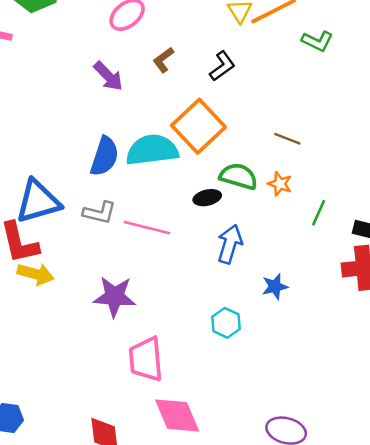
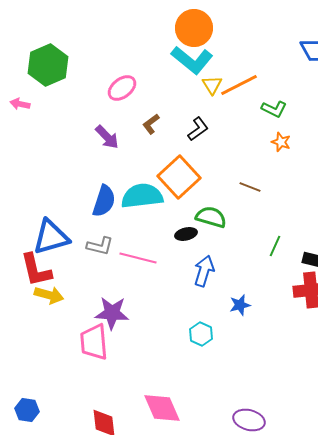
orange star: (280, 184) -> (281, 142), moved
pink trapezoid: (146, 359) -> (94, 342), moved

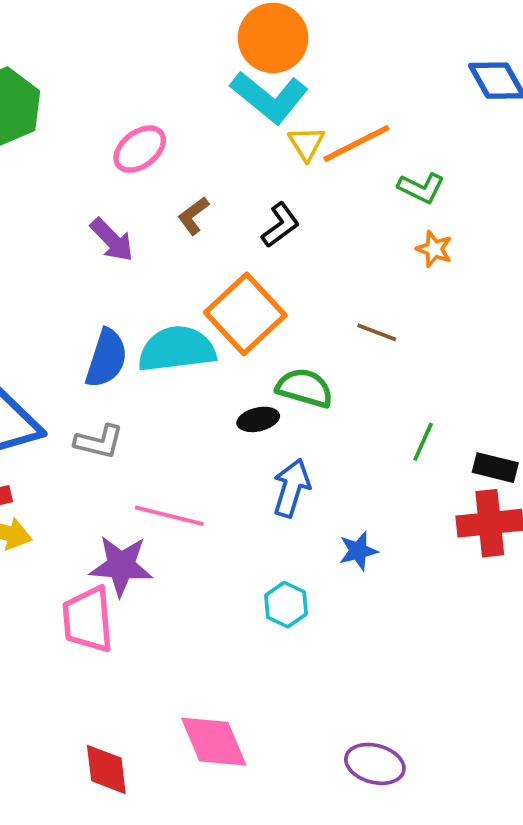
pink line: (138, 258) -> (169, 516), moved

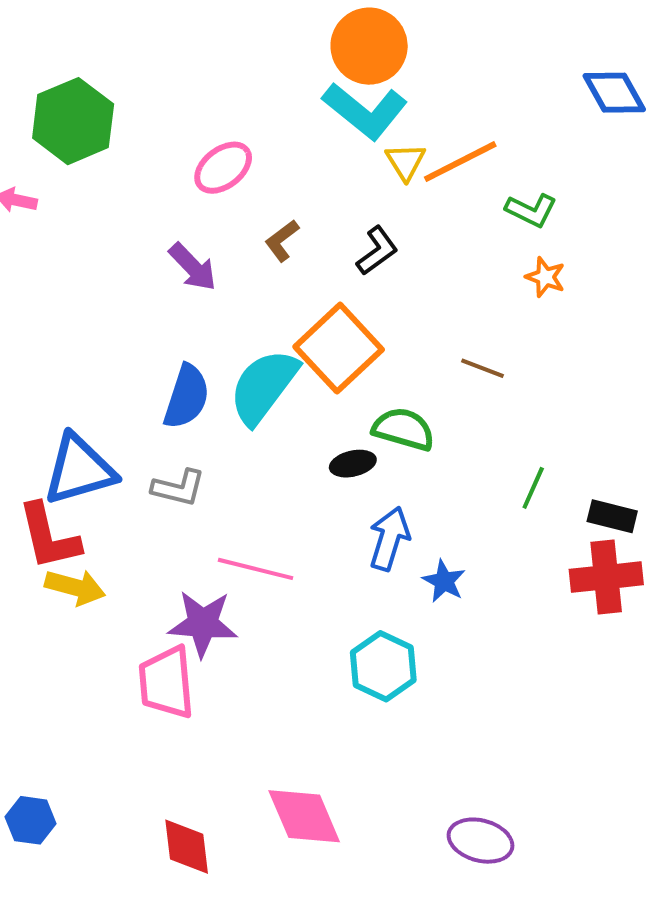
cyan semicircle: (177, 349) -> (264, 387), turned -46
blue star: (358, 551) -> (444, 581), moved, turned -30
cyan hexagon: (286, 605) -> (383, 666), size x1.4

